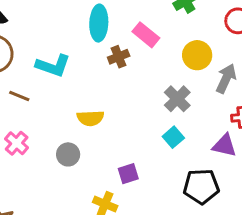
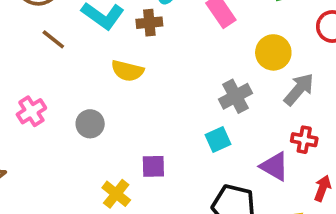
brown cross: (119, 57) -> (149, 23), moved
yellow semicircle: (90, 118) -> (127, 71), moved
pink cross: (17, 143) -> (31, 111), moved

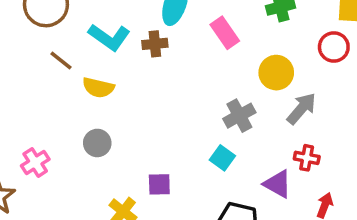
yellow semicircle: (127, 71) -> (98, 88), moved
pink cross: (31, 111) -> (35, 163), moved
cyan square: (218, 139) -> (222, 158), turned -30

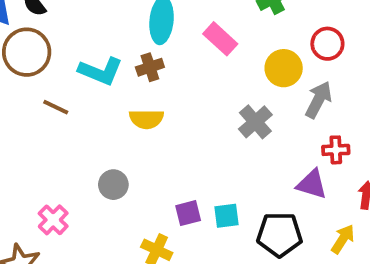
red circle: (334, 47) -> (327, 44), moved
yellow semicircle: (98, 88) -> (146, 119), moved
cyan square: (222, 158) -> (226, 216), moved, turned -30

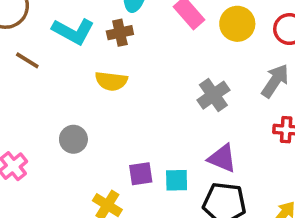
yellow circle: (284, 68) -> (237, 24), moved
purple triangle: (312, 184) -> (222, 158), moved

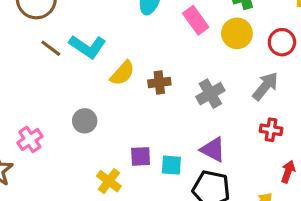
cyan L-shape: (73, 31) -> (88, 47), moved
brown cross: (120, 33) -> (159, 83), moved
yellow semicircle: (111, 81) -> (122, 73), turned -60

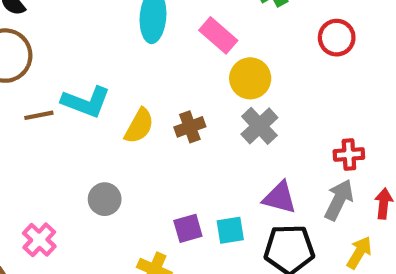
yellow circle: (237, 33) -> (250, 78), moved
brown line: (51, 48) -> (39, 115), turned -35
gray arrow: (265, 86) -> (339, 200), moved

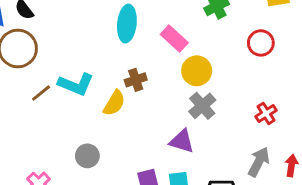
brown line: (39, 115) -> (41, 93), turned -30
brown cross: (190, 127) -> (136, 80), moved
red cross: (349, 154) -> (266, 113), moved, turned -30
purple triangle: (280, 198) -> (182, 141), moved

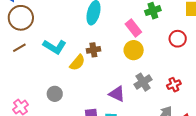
pink rectangle: (174, 39) -> (133, 28), moved
brown line: (41, 93) -> (19, 48), moved
gray cross: (202, 106) -> (143, 82), moved

